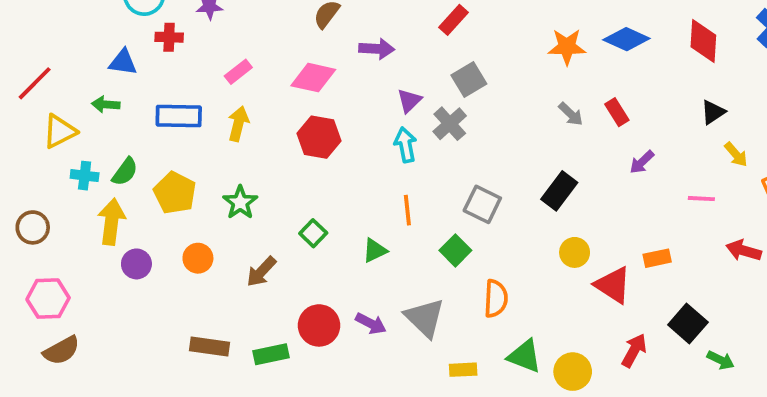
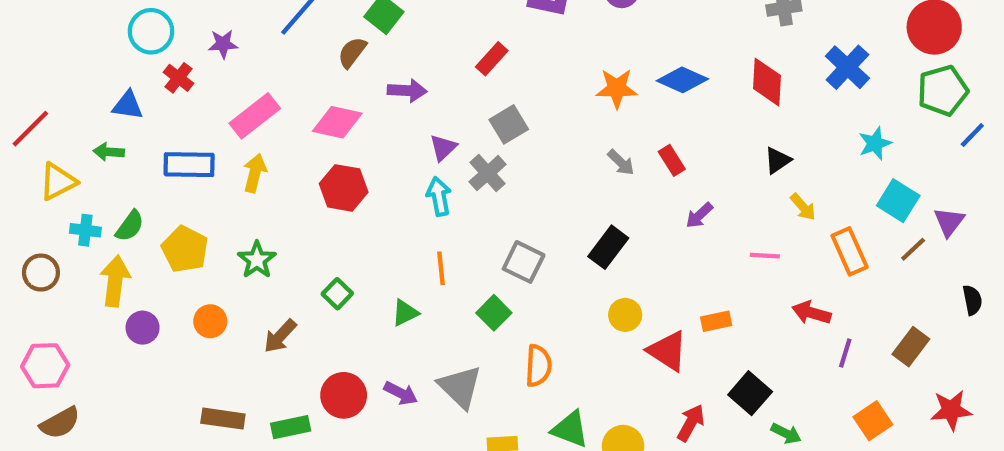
red cross: (169, 37) -> (179, 78), turned 36
pink rectangle: (238, 72) -> (255, 116), size x1.6
brown circle: (33, 227) -> (41, 273), moved

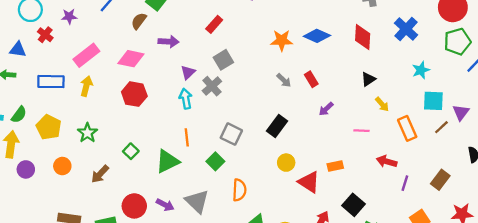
cyan square: (898, 201) -> (433, 101), turned -30
green triangle: (405, 313) -> (167, 161), size x1.6

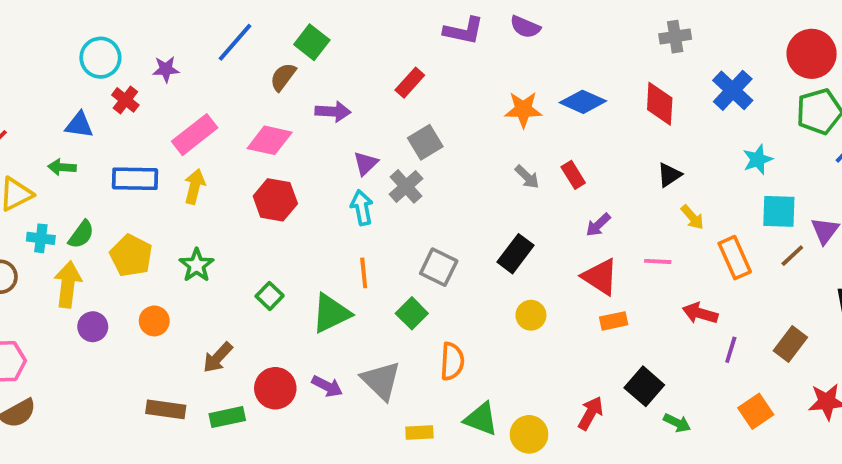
brown arrow: (100, 174) -> (218, 357), moved
red triangle: (309, 182) -> (600, 277), moved

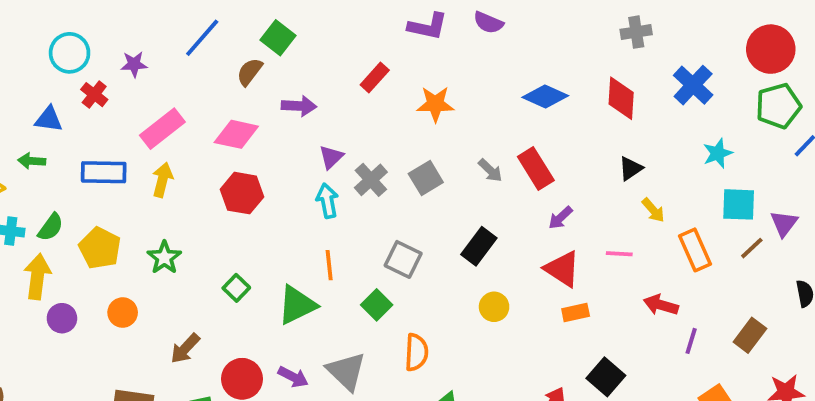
orange star: (523, 110) -> (435, 104), moved
gray square: (425, 142) -> (426, 178), moved
red rectangle: (573, 175) -> (536, 168), size x1.5

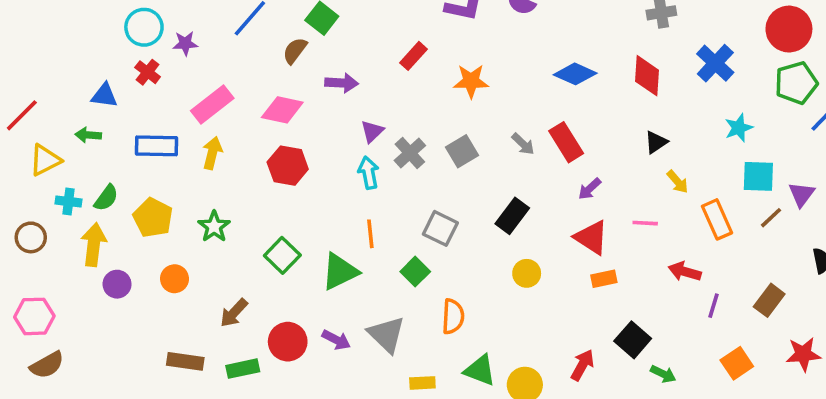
cyan circle: (70, 53) -> (144, 27), moved
green square: (236, 288) -> (282, 255), size x1.4

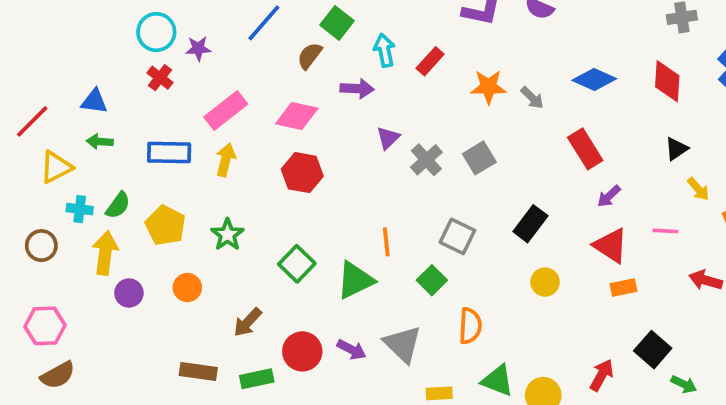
blue triangle: (104, 95) -> (94, 101), moved
gray arrow: (523, 144) -> (532, 98), moved
cyan arrow: (369, 173) -> (384, 50), moved

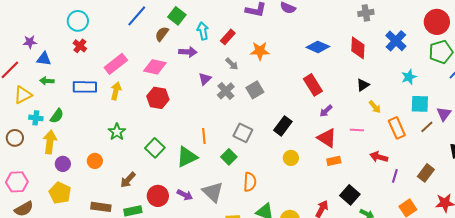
purple star: (198, 48) -> (30, 42), moved
gray arrow: (532, 98) -> (232, 64), moved
yellow pentagon: (165, 225) -> (60, 193), moved

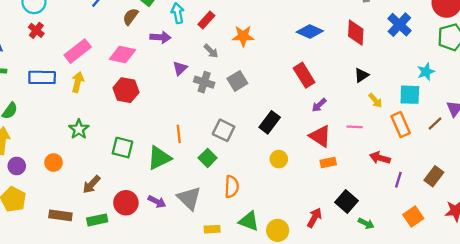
cyan star: (409, 77) -> (426, 72), moved
gray cross: (226, 91) -> (204, 82), turned -30
cyan square: (420, 104) -> (410, 95), moved
green square: (155, 148) -> (122, 148), turned -30

